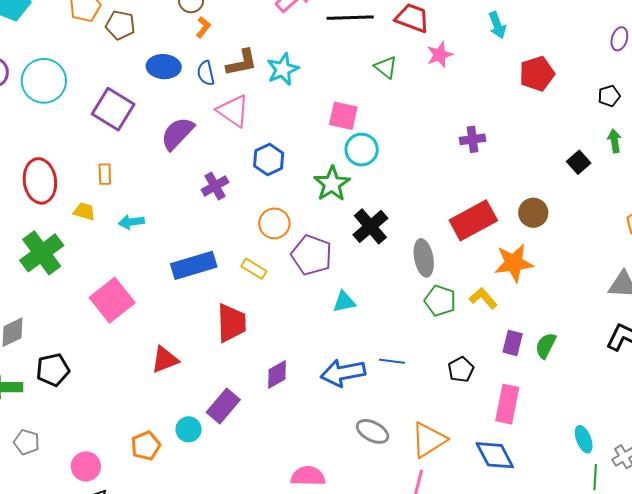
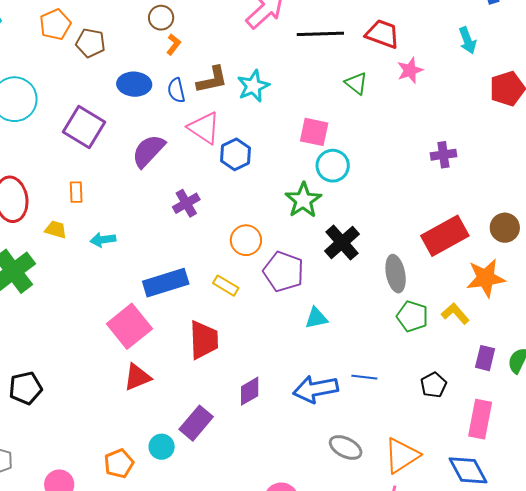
blue hexagon: (269, 160) -> (235, 154), moved
pink square: (112, 300) -> (129, 326), moved

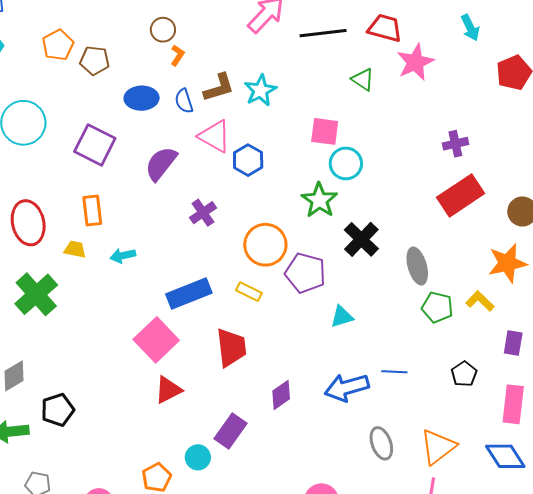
pink star: (410, 70) -> (415, 62), size x1.4
orange rectangle: (76, 192) -> (92, 210), size x1.4
red rectangle: (445, 236) -> (461, 195), moved
orange circle: (246, 240) -> (265, 245), size x1.4
gray ellipse: (346, 447) -> (381, 443), turned 48

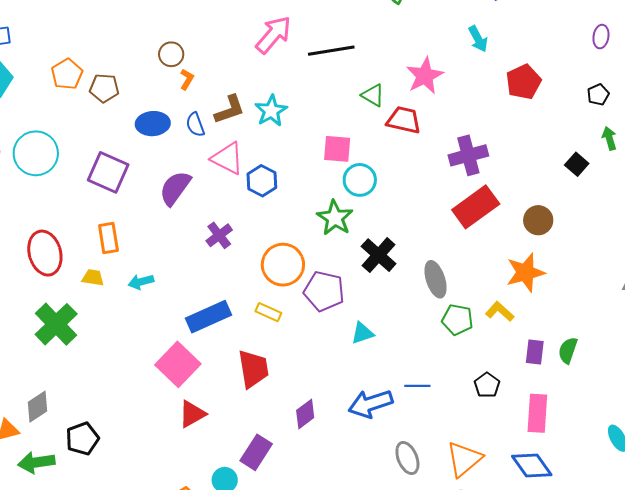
red trapezoid: (385, 28) -> (404, 120), moved
purple cross: (455, 144) -> (468, 155), size x1.5

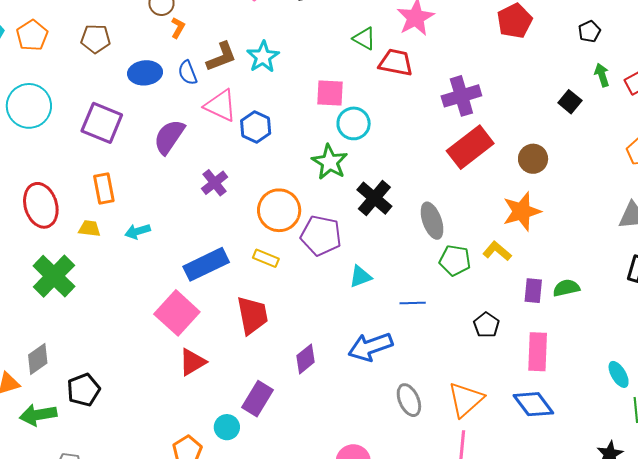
orange pentagon: (67, 74) -> (32, 35), moved
green semicircle: (568, 350) -> (566, 288), turned 60
blue line: (417, 386) -> (413, 303), moved

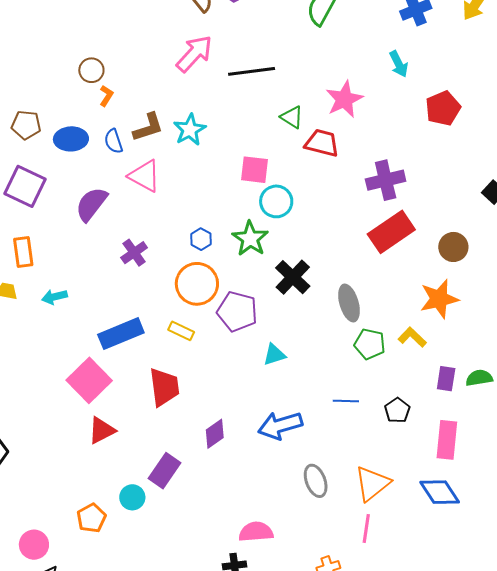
brown pentagon: (96, 39) -> (26, 125), moved
blue hexagon: (256, 127) -> (201, 239), moved, size x0.7
blue line: (413, 303) -> (346, 401), moved

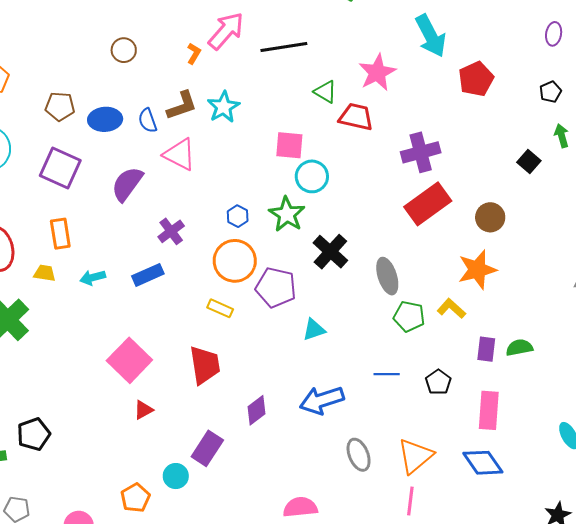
cyan arrow: (399, 64) -> (431, 36), size x1.6
orange L-shape: (106, 96) -> (194, 54), moved
blue rectangle: (121, 334) -> (148, 275), moved, size x0.7
red triangle: (102, 430) -> (143, 410), size x0.7

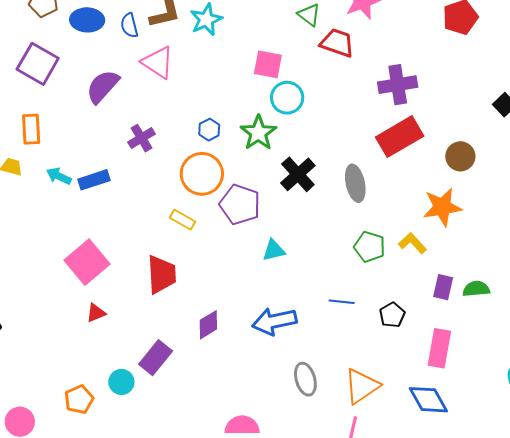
blue rectangle: (148, 275) -> (94, 180), moved
gray ellipse: (387, 276) -> (355, 183), moved
cyan arrow: (93, 278) -> (59, 176), turned 35

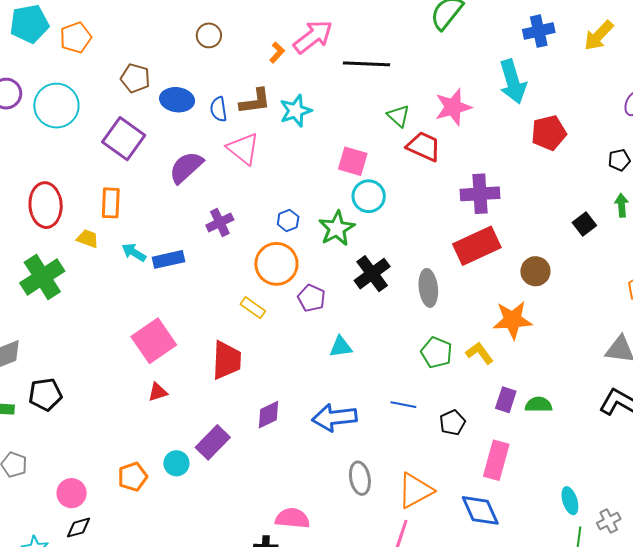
purple pentagon: (240, 204) -> (312, 298), size x0.7

